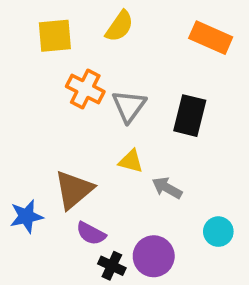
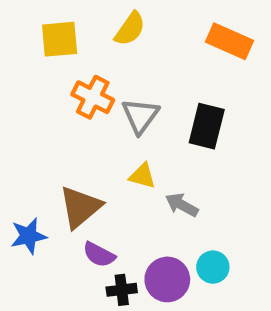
cyan circle: (218, 232) -> (213, 267), moved
black cross: (112, 266) -> (122, 290), turned -32

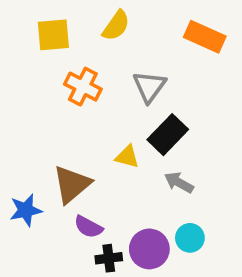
gray triangle: (140, 116) -> (149, 87), moved
black rectangle: (207, 126) -> (168, 135), moved, turned 30
gray arrow: (182, 205) -> (179, 183), moved

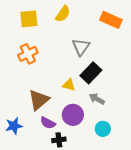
orange cross: (83, 87) -> (28, 54), moved, turned 36
blue star: (26, 210) -> (14, 126), moved
purple circle: (149, 249) -> (73, 115), moved

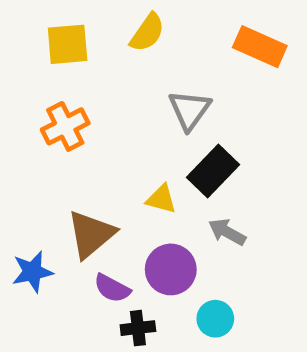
blue star: (14, 126) -> (32, 272), moved
cyan circle: (103, 129) -> (215, 319), moved

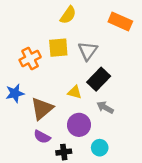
yellow square: (68, 44) -> (58, 48), moved
blue star: (32, 272) -> (15, 93), moved
purple semicircle: (112, 288) -> (42, 137), moved

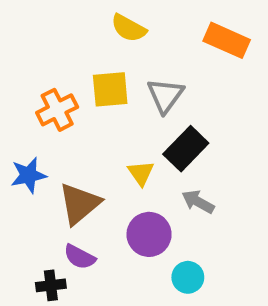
yellow semicircle: (68, 15) -> (129, 28), turned 84
yellow triangle: (75, 92) -> (141, 173), turned 40
black cross: (64, 152) -> (51, 285), moved

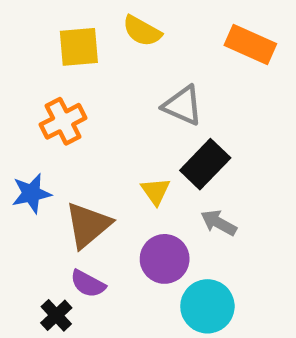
yellow square: (110, 89) -> (79, 47), moved
gray triangle: (165, 96) -> (183, 105), turned -42
cyan circle: (188, 277) -> (207, 306), size x1.5
black cross: (51, 285) -> (56, 315), turned -36

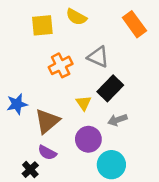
orange rectangle: (250, 45) -> (134, 24), turned 30
orange cross: (63, 121) -> (61, 65), moved
gray arrow: (219, 223) -> (117, 120), turned -48

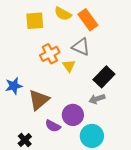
orange rectangle: (134, 24) -> (88, 20), moved
black rectangle: (110, 88) -> (104, 77), moved
yellow triangle: (84, 103) -> (69, 66), moved
purple semicircle: (47, 153) -> (53, 126), moved

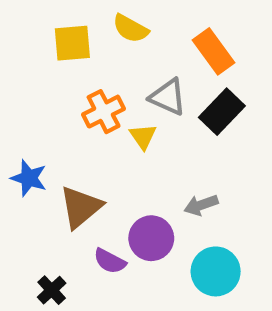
orange rectangle: (88, 20) -> (214, 51), moved
black rectangle: (104, 77) -> (222, 112), moved
blue star: (14, 86) -> (29, 178), turned 30
cyan circle: (92, 136) -> (216, 271), moved

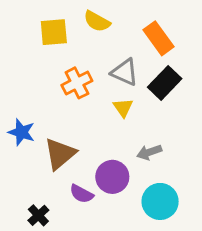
yellow triangle: (143, 137) -> (123, 108), moved

